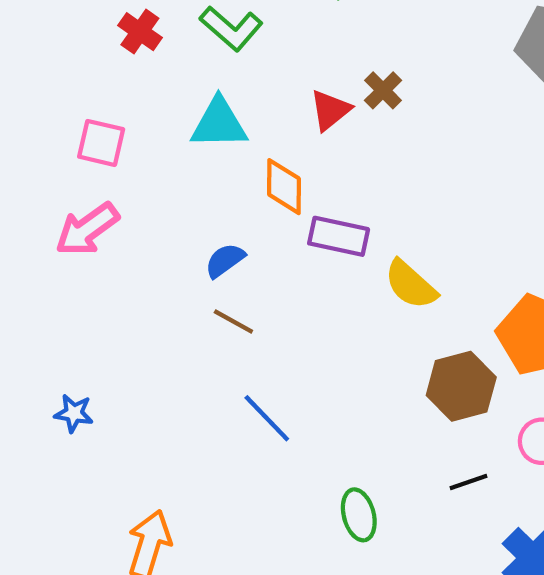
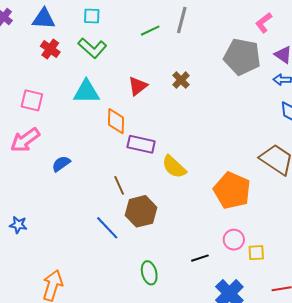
brown cross: (383, 90) -> (181, 80), moved
blue semicircle: (225, 260) -> (61, 164), moved
brown line: (233, 321) -> (119, 185), moved, turned 36
brown hexagon: (461, 386) -> (141, 211), moved

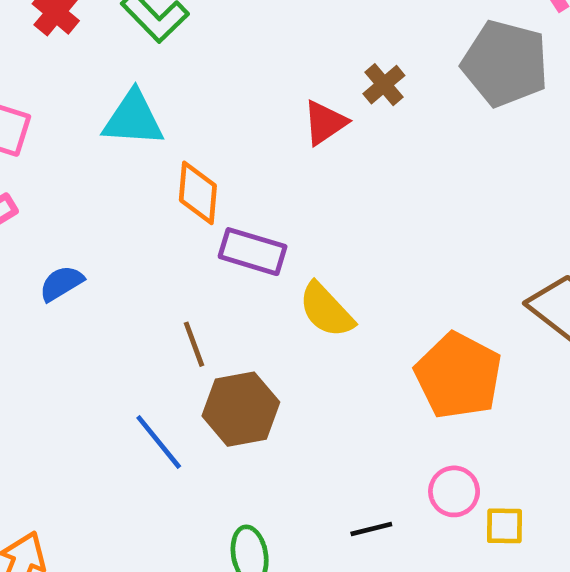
brown cross: (181, 80) -> (384, 85), moved
red triangle: (138, 86) -> (325, 123), moved

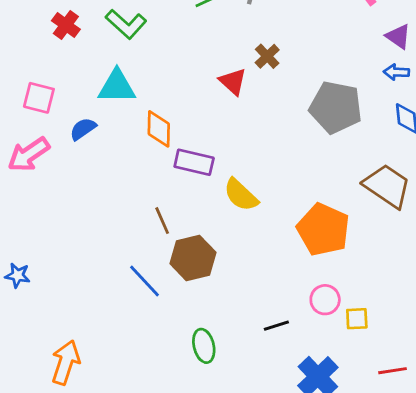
gray pentagon: (505, 63) -> (336, 107), moved
red triangle: (325, 123) -> (233, 82), turned -40
blue semicircle: (61, 283) -> (83, 129), moved

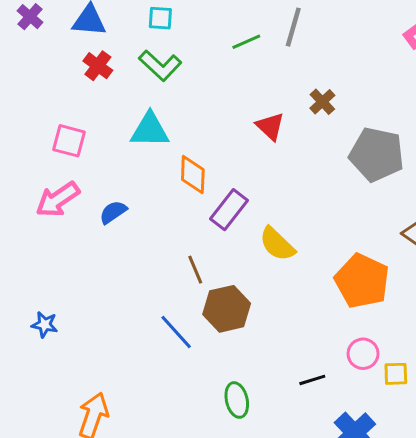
brown cross: (267, 56) -> (322, 102), moved
blue semicircle: (83, 129) -> (113, 212), moved
purple rectangle: (194, 162) -> (229, 210), turned -66

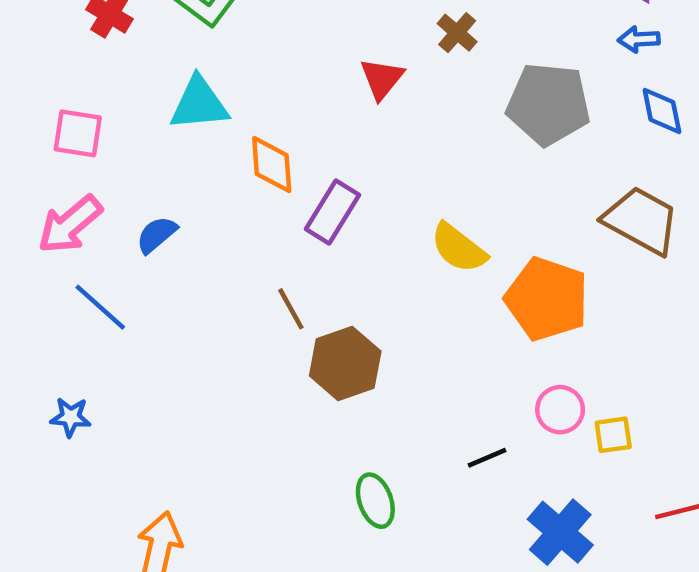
red triangle: (270, 126) -> (382, 79), turned 32
yellow semicircle: (277, 244) -> (459, 248), moved
blue line: (176, 332) -> (100, 307), moved

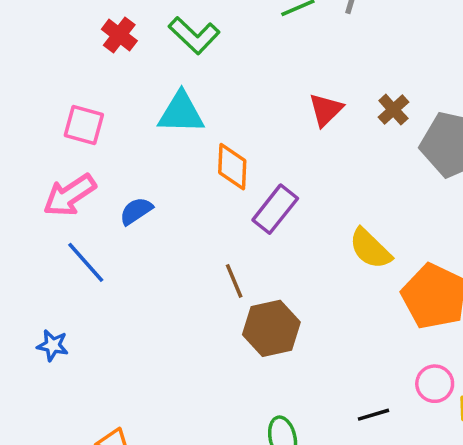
brown cross: (457, 33) -> (393, 110), moved

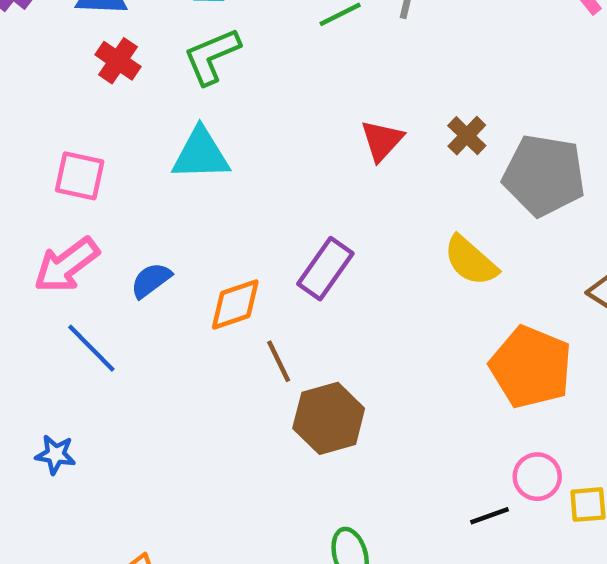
green L-shape: (194, 35) -> (212, 56), turned 117
orange diamond: (232, 167) -> (235, 305), moved, turned 72
yellow semicircle: (370, 249) -> (471, 261), moved
black line: (374, 415) -> (489, 516), moved

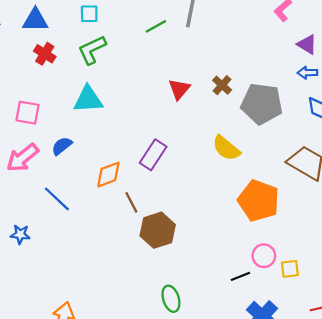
blue semicircle: (151, 280) -> (62, 146), moved
blue line: (91, 348) -> (57, 199), moved
blue star: (55, 454) -> (20, 234), moved

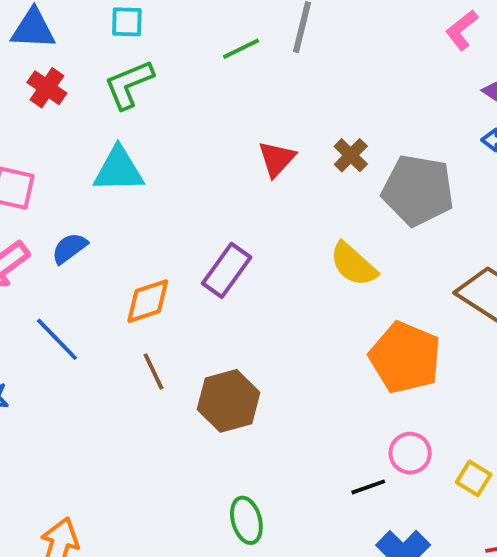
brown line: (131, 202) -> (153, 371), moved
yellow square: (290, 269) -> (474, 478), moved, turned 36

